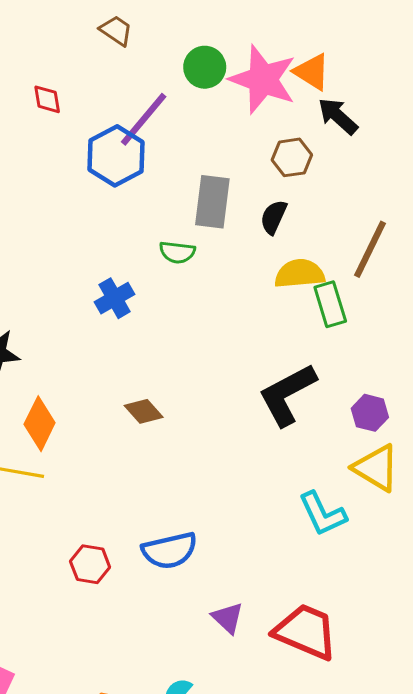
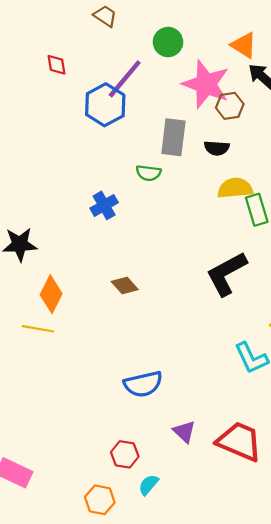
pink star: (263, 79) -> (206, 84), moved
black semicircle: (274, 217) -> (217, 148), turned -110
red hexagon: (90, 564) -> (125, 454), moved

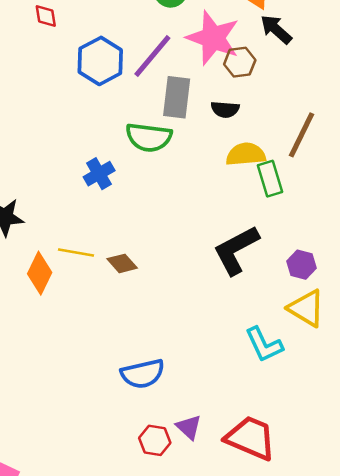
purple line: (125, 79) -> (152, 56), moved
green semicircle: (149, 173) -> (149, 137), size x1.6
yellow line: (38, 329) -> (76, 252), moved
red hexagon: (125, 454) -> (155, 440), moved

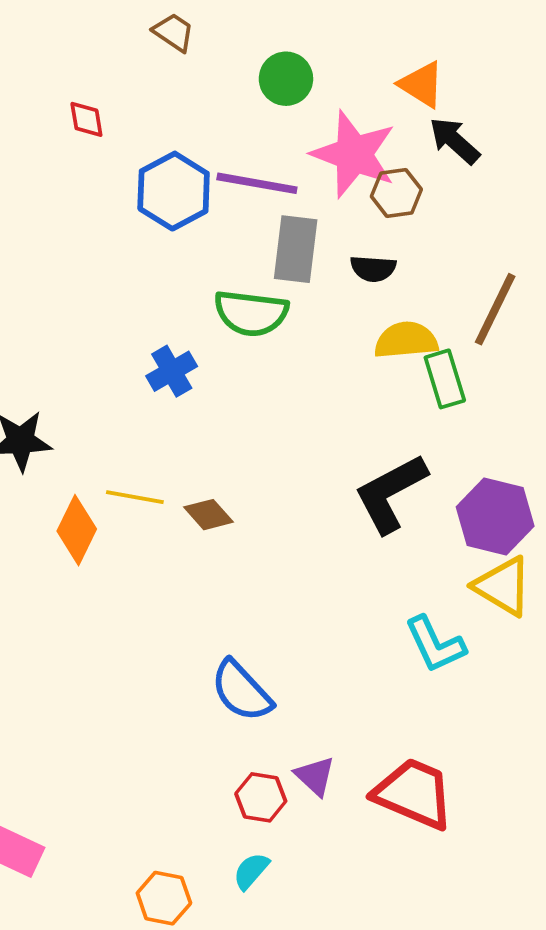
purple line: (152, 56) -> (257, 183), turned 60
purple hexagon: (302, 265) -> (495, 516), size x1.6
blue semicircle: (143, 374) -> (241, 691), turned 60

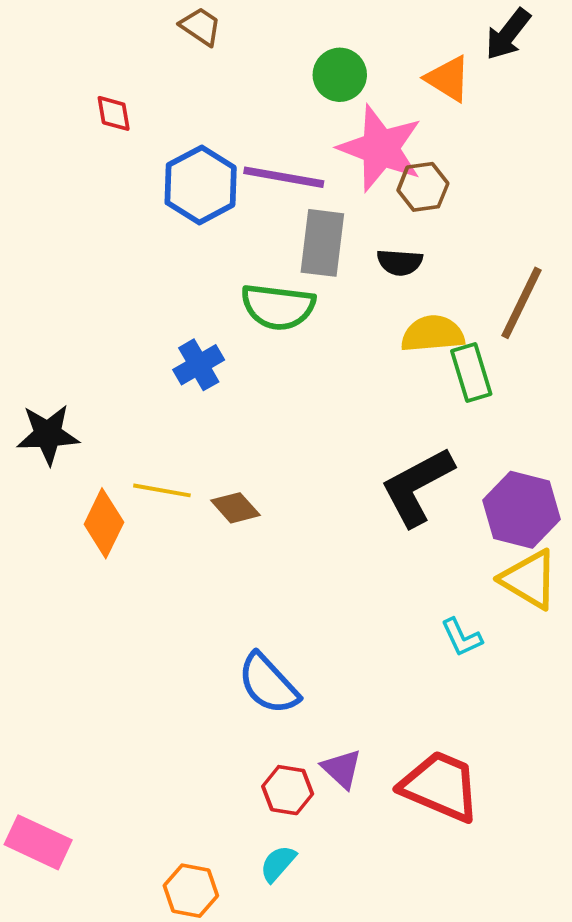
green circle: (286, 79) -> (340, 75), moved
black arrow: (454, 141) -> (508, 34), moved, turned -94
cyan L-shape: (435, 644) -> (462, 637), size x0.7

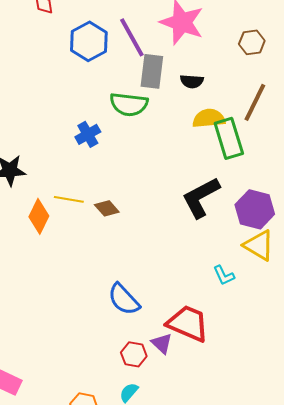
purple line: (284, 177) -> (132, 37), turned 51
brown hexagon: (423, 187) -> (252, 42), moved
green rectangle: (471, 372) -> (229, 138), size x1.4
red trapezoid: (440, 786) -> (188, 323), moved

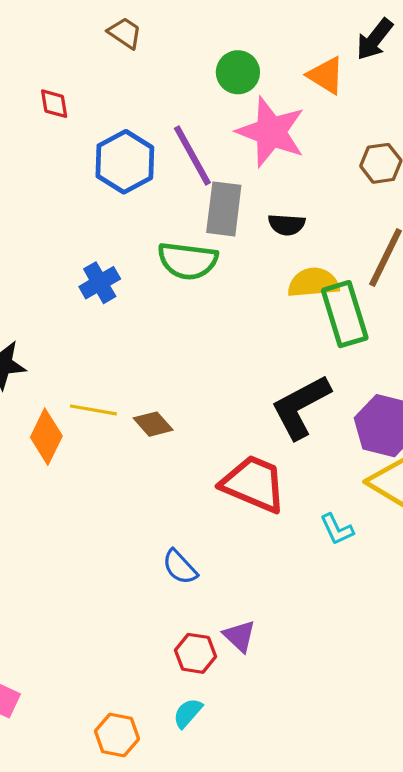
blue cross: (88, 134) -> (100, 283), moved
blue semicircle: (124, 299) -> (180, 567), size x0.7
red trapezoid: (188, 323) -> (254, 484), moved

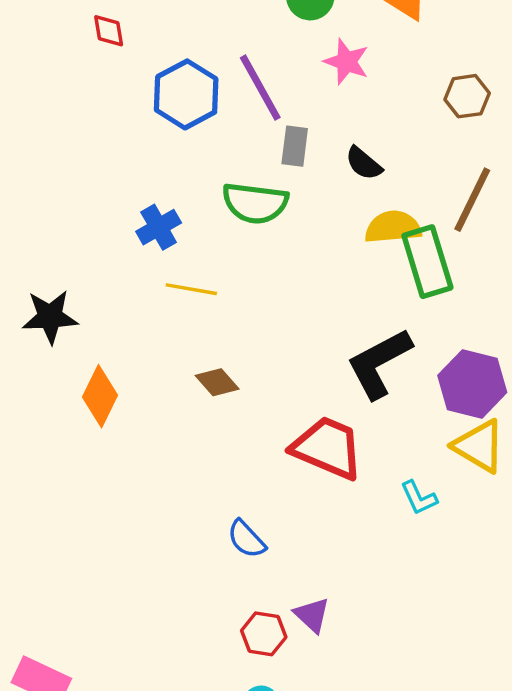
pink star: (271, 132) -> (346, 62), size x0.6
gray rectangle: (224, 209) -> (295, 146), size x0.7
black semicircle: (287, 225) -> (364, 163), turned 36
yellow line: (93, 410) -> (191, 289), moved

